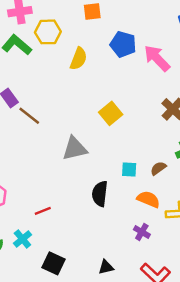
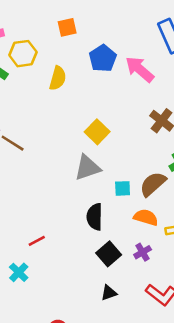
blue pentagon: (123, 44) -> (103, 58), turned 30
gray triangle: (75, 149) -> (87, 168), moved
brown semicircle: (158, 168) -> (153, 184), size x1.6
purple cross: (142, 232) -> (143, 252), turned 35
black square: (53, 263) -> (109, 254), moved, turned 30

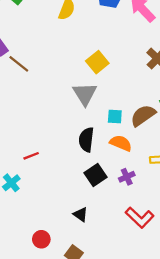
gray triangle: (87, 168) -> (85, 94), turned -50
orange semicircle: (146, 217) -> (121, 143), moved
black triangle: (109, 293) -> (81, 214), moved, turned 49

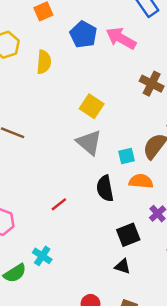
red line: (31, 156) -> (59, 204), moved
black square: (95, 175) -> (128, 235), moved, turned 30

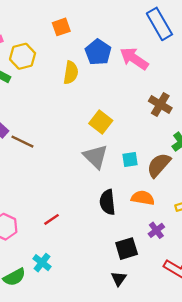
yellow semicircle: (44, 62) -> (71, 73), moved
cyan square: (127, 156) -> (130, 159), moved
red line: (59, 204) -> (52, 219), moved
black triangle: (123, 266) -> (119, 279), turned 42

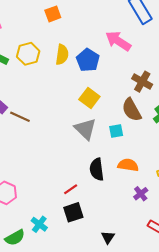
blue pentagon: (98, 52) -> (88, 60), moved
yellow hexagon: (23, 56) -> (28, 54), moved
brown semicircle: (159, 165) -> (132, 110), moved, turned -70
red line: (52, 219) -> (71, 189), moved
black square: (127, 249) -> (73, 212), moved

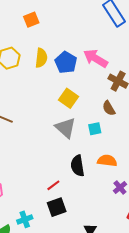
pink arrow: (118, 41) -> (96, 58), moved
brown semicircle: (132, 110) -> (109, 108), size x0.7
cyan cross: (39, 224) -> (25, 219), turned 35

